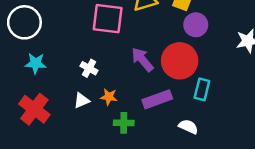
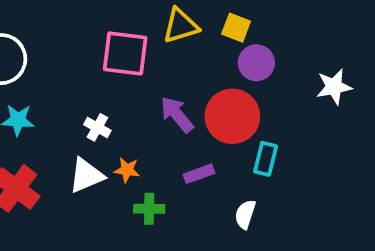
purple rectangle: (157, 99) -> (199, 174), size x0.7
white triangle: (82, 101) -> (86, 175), size x1.5
white semicircle: (188, 127) -> (245, 214), turned -96

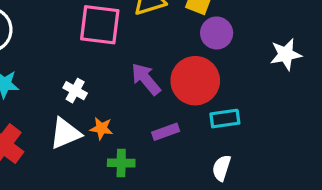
cyan rectangle: (266, 159) -> (225, 119), turned 68
white semicircle: (245, 214) -> (222, 168), moved

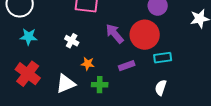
white triangle: (65, 133) -> (66, 84), moved

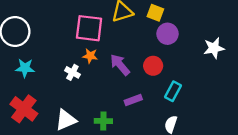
red circle: (145, 35) -> (153, 66), size x0.6
cyan rectangle: (163, 58) -> (173, 91), turned -54
orange star: (88, 64) -> (90, 56), moved

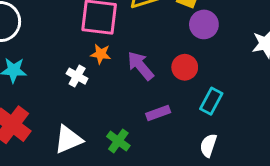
green cross: (103, 121) -> (118, 141), turned 35

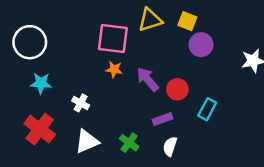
red circle: (185, 67) -> (177, 89), moved
white cross: (77, 76) -> (81, 103), moved
white semicircle: (208, 145) -> (170, 146), moved

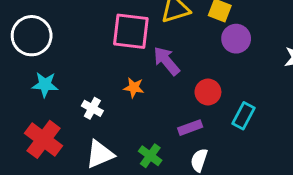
orange star: (114, 69) -> (134, 88), moved
purple arrow: (148, 79) -> (166, 61), moved

